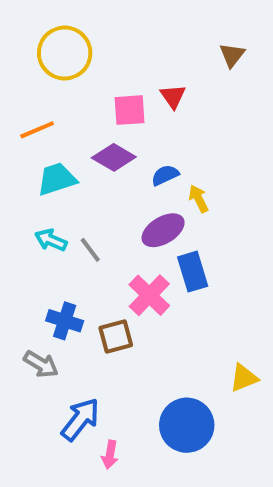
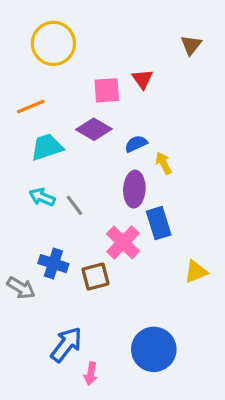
purple ellipse: (163, 230) -> (134, 189), turned -56
gray arrow: (41, 364) -> (21, 288), moved
yellow triangle: (244, 378) -> (196, 272), moved

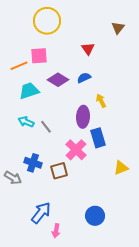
yellow circle: (53, 43) -> (47, 21), moved
pink square: (107, 90) -> (39, 56), moved
blue semicircle: (136, 144) -> (84, 78), moved
blue circle: (154, 349) -> (95, 216), size x0.7

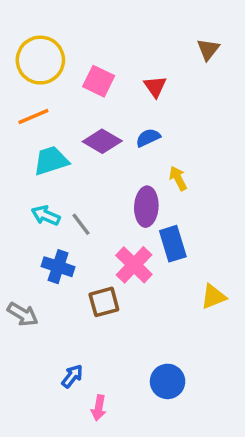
yellow circle: (47, 21) -> (40, 60), moved
pink square: (39, 56) -> (99, 81), moved, turned 30
blue cross: (33, 163) -> (58, 267), moved
blue arrow: (41, 213) -> (72, 376), size x0.6

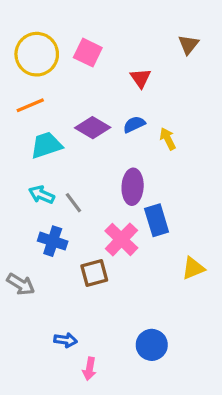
pink square: (99, 81) -> (88, 53), moved
yellow arrow: (178, 178) -> (168, 139), moved
blue arrow: (72, 376) -> (65, 340), turned 60

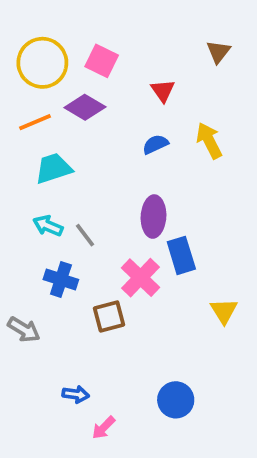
purple diamond: (93, 128) -> (85, 107), moved
yellow arrow: (168, 139) -> (209, 141), moved, size x1.4
yellow triangle: (193, 268) -> (224, 311), turned -40
pink arrow: (89, 369) -> (103, 428), turned 35

